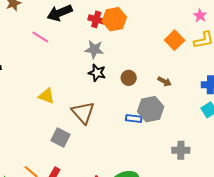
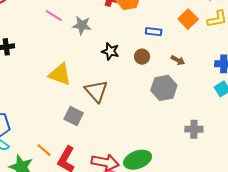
gray star: (94, 49) -> (82, 25), moved
yellow triangle: (47, 96) -> (60, 74), size x1.4
blue rectangle: (134, 119) -> (154, 32), moved

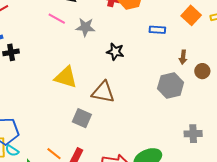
brown circle: (142, 57) -> (202, 71), moved
brown arrow: (178, 60) -> (183, 57), turned 72
brown triangle: (96, 91) -> (103, 92), turned -35
gray cross: (194, 129) -> (193, 134), moved

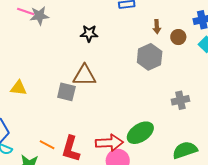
gray star: (85, 27) -> (39, 16), moved
yellow triangle: (66, 77) -> (19, 88), moved, size x0.7
gray square: (82, 118) -> (66, 92), moved

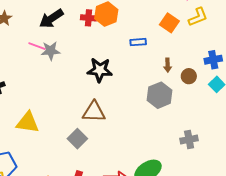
black star: (89, 33) -> (100, 70), size x1.4
yellow triangle: (19, 88) -> (28, 122), size x1.4
gray square: (66, 92) -> (77, 139), moved, turned 30

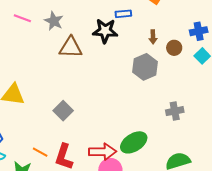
gray star: (51, 51) -> (54, 21), moved, turned 30
black star: (100, 70) -> (105, 31), moved
brown triangle: (94, 112) -> (71, 47), moved

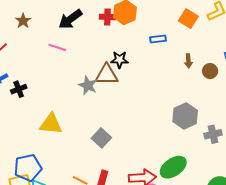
gray star: (54, 21) -> (88, 85), moved
black star: (105, 31) -> (120, 60), moved, size x0.7
gray hexagon: (145, 67) -> (185, 116), moved

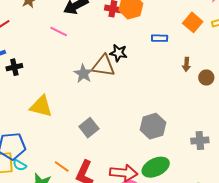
gray hexagon: (185, 116) -> (153, 126), moved

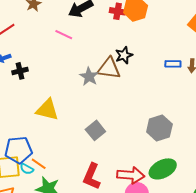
blue rectangle: (160, 38) -> (173, 64), moved
black star: (118, 53) -> (124, 55), turned -30
orange line: (62, 166) -> (39, 164), moved

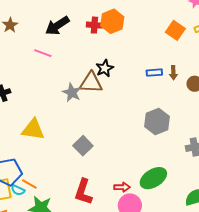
gray hexagon: (159, 128) -> (157, 122), moved
red arrow: (131, 175) -> (122, 187), size x0.6

